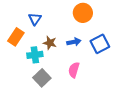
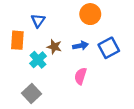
orange rectangle: (16, 37) -> (17, 40), turned -30
cyan cross: (35, 55) -> (38, 60), turned -35
gray square: (42, 78) -> (31, 94), moved

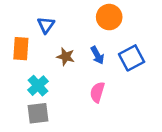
blue arrow: (80, 46) -> (97, 55), turned 72
cyan cross: (38, 60) -> (38, 86), moved
gray square: (31, 94) -> (38, 113), turned 36

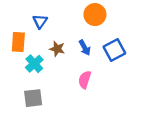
cyan cross: (38, 86) -> (34, 64), moved

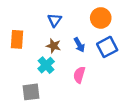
orange circle: (95, 15) -> (101, 18), moved
blue triangle: (40, 21) -> (55, 20), moved
cyan cross: (34, 64) -> (46, 65), moved

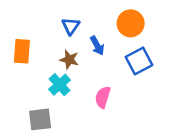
blue arrow: (79, 45) -> (97, 46), moved

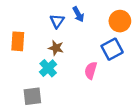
orange circle: (131, 23) -> (120, 21), moved
blue arrow: (97, 46) -> (78, 14), moved
pink semicircle: (103, 97) -> (91, 70), moved

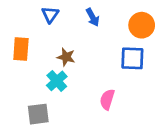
blue triangle: (57, 21) -> (50, 15), moved
blue square: (112, 49) -> (132, 58), turned 30
pink semicircle: (91, 70) -> (107, 99), moved

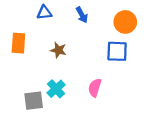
blue triangle: (50, 15) -> (44, 13), turned 49
cyan cross: (57, 81) -> (56, 89), moved

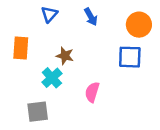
blue triangle: (44, 13) -> (49, 14), turned -42
pink semicircle: (95, 88) -> (92, 92), moved
cyan cross: (56, 89) -> (52, 78), moved

